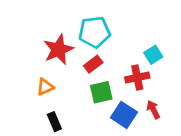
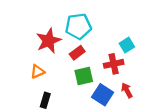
black rectangle: (54, 122) -> (45, 100), turned 40

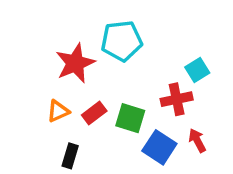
red rectangle: (77, 53) -> (94, 113), moved
green square: (84, 76) -> (130, 118), turned 30

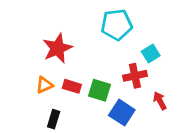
cyan pentagon: (122, 41) -> (117, 25), moved
red rectangle: (94, 113) -> (72, 86), turned 54
red arrow: (197, 140) -> (160, 101), moved

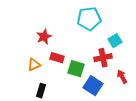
red star: (57, 48) -> (44, 37), size x0.7
red rectangle: (72, 86) -> (57, 58), moved

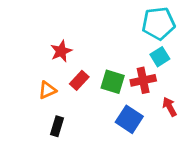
cyan pentagon: (89, 19) -> (158, 23), moved
red rectangle: (57, 58) -> (79, 80), turned -64
green square: (76, 69) -> (113, 82), moved

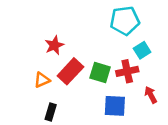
cyan pentagon: (158, 23) -> (125, 21), moved
red rectangle: (79, 80) -> (70, 71), size x1.5
blue square: (129, 119) -> (115, 106), turned -30

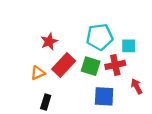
cyan pentagon: (125, 21) -> (100, 37), moved
cyan square: (142, 50) -> (129, 46), turned 32

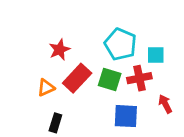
cyan pentagon: (100, 37) -> (120, 44), turned 30

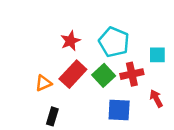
red star: (59, 50) -> (70, 41), moved
cyan square: (156, 55) -> (157, 55), moved
green square: (110, 79) -> (104, 75), turned 30

